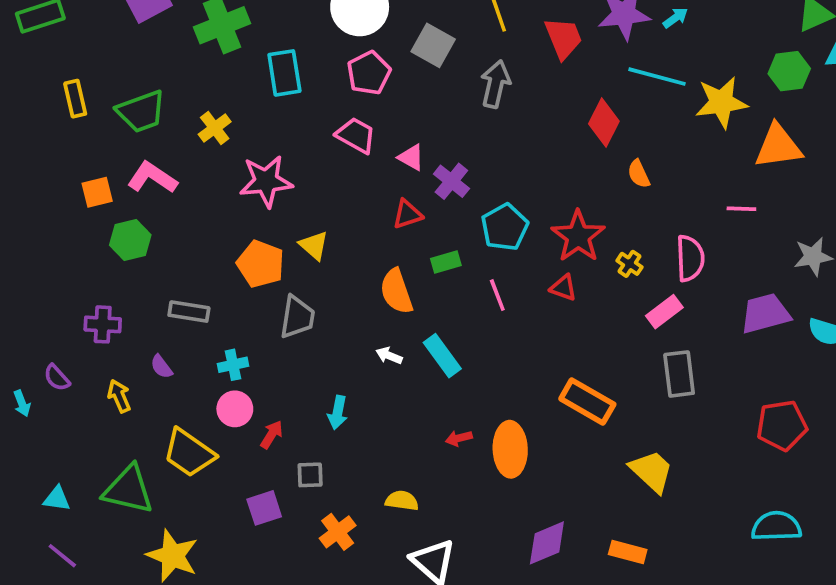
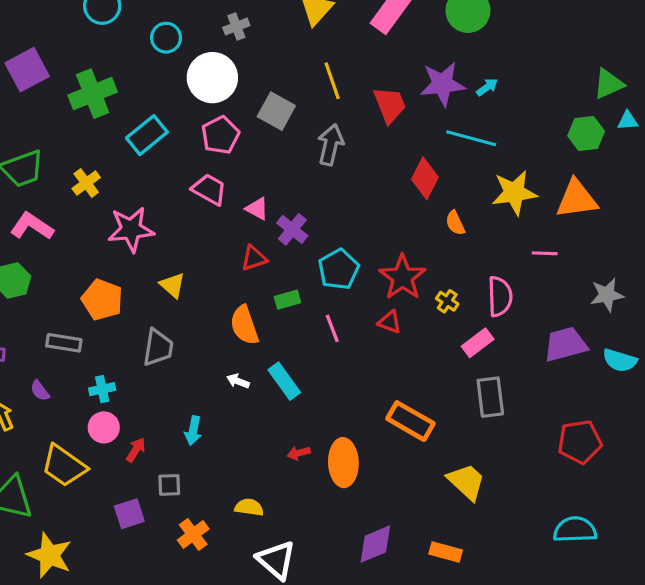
cyan rectangle: (284, 73) -> (147, 135), turned 60
yellow star: (721, 102) -> (514, 193), moved
orange pentagon: (261, 264) -> (102, 300), moved

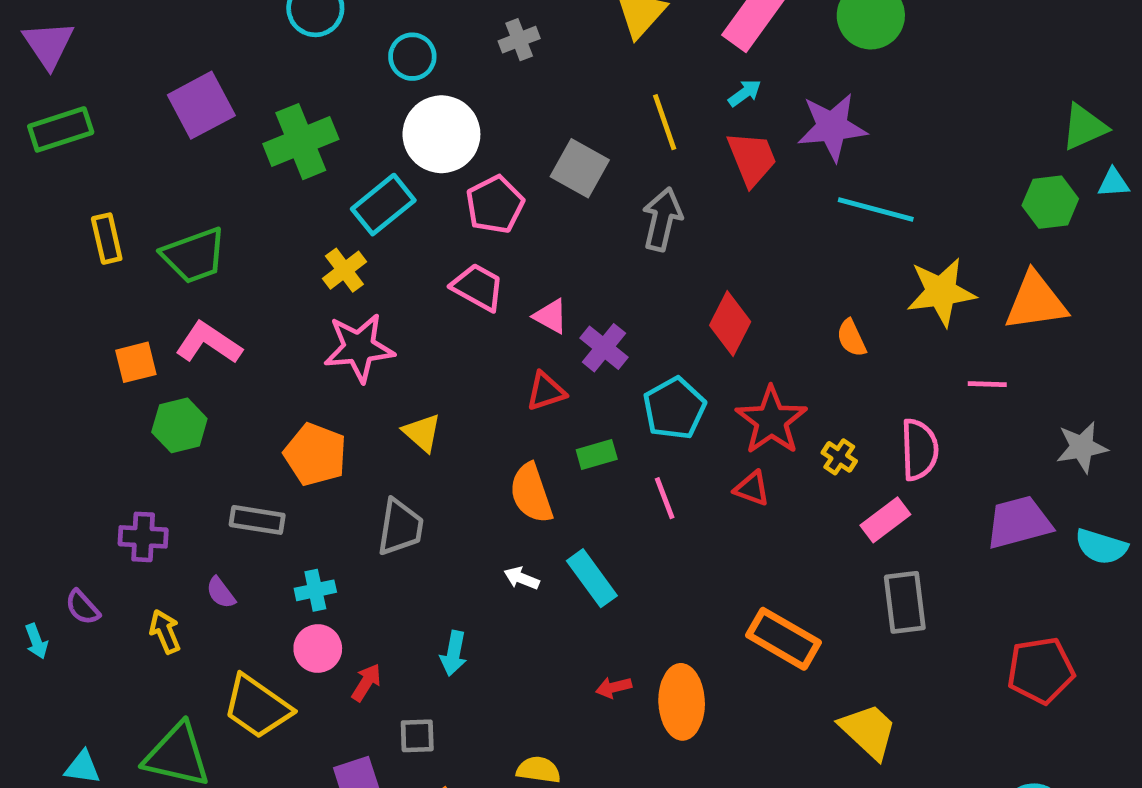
white circle: (212, 78) -> (441, 134), moved
cyan arrow: (487, 87) -> (745, 93), moved
red diamond: (425, 178) -> (730, 323), moved
yellow cross: (86, 183) -> (344, 270), moved

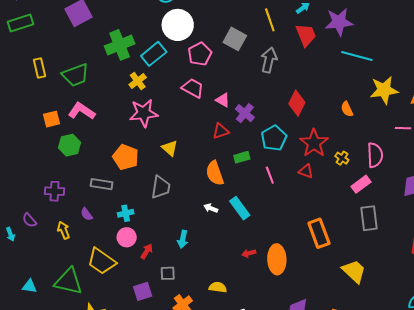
green cross: (301, 142) -> (120, 45), moved
orange rectangle: (783, 639) -> (319, 233), turned 40

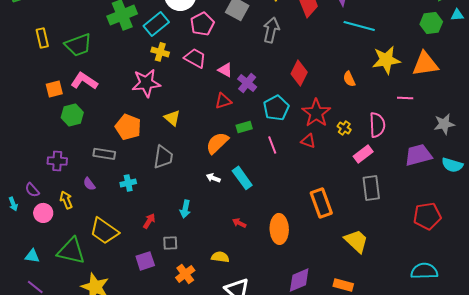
yellow cross: (138, 81) -> (160, 52), moved, turned -36
orange semicircle: (215, 173) -> (217, 143), turned 65
pink circle: (127, 237) -> (43, 213), moved
red arrow: (249, 253) -> (239, 223), moved, turned 40

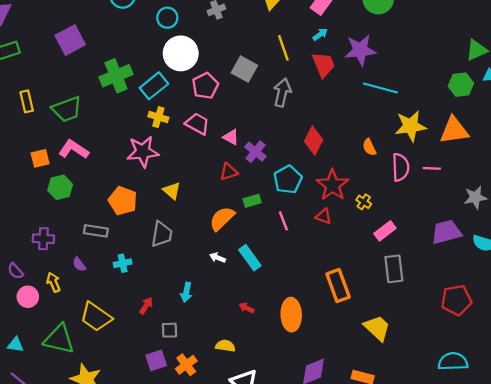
pink semicircle: (377, 125) -> (401, 167), moved
purple square: (145, 261) -> (156, 360), moved

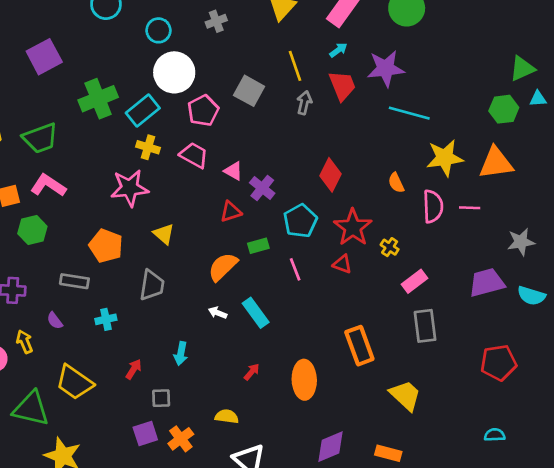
gray arrow: (282, 92) -> (304, 103), moved, size x0.7
red arrow: (247, 308) -> (252, 372), turned 104
cyan semicircle: (453, 361) -> (495, 435), size x0.6

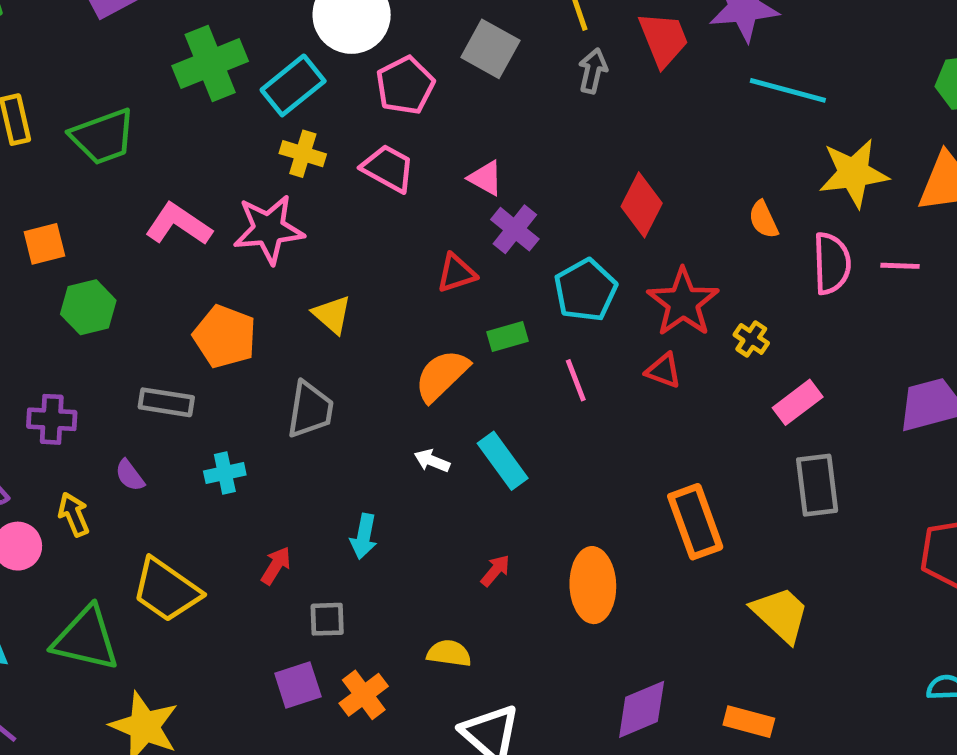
pink triangle: (233, 171) -> (486, 178), moved
pink L-shape: (48, 185) -> (178, 224), moved

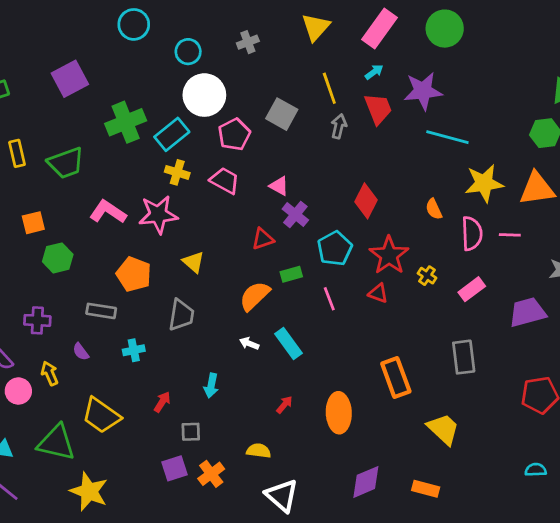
pink rectangle: (798, 402) -> (472, 289), moved

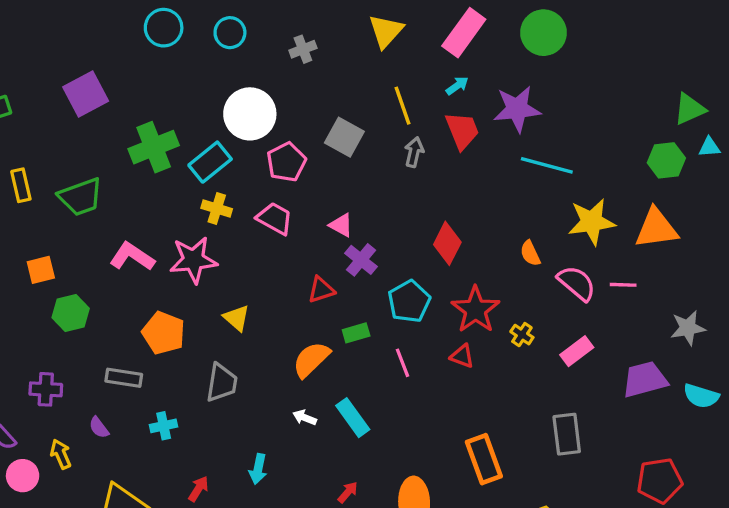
cyan circle: (188, 52) -> (230, 33), moved
pink semicircle: (472, 234) -> (577, 283), turned -48

